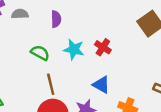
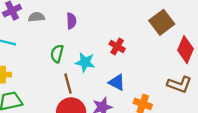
cyan star: (74, 49) -> (85, 62), moved
green semicircle: (40, 53) -> (57, 54), turned -102

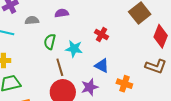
gray semicircle: (36, 17) -> (32, 20), moved
purple semicircle: (71, 21) -> (62, 13), turned -96

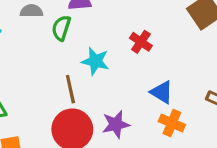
green semicircle: (50, 42) -> (61, 28), moved
blue triangle: (102, 66) -> (162, 92), moved

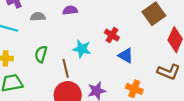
green semicircle: (61, 28) -> (41, 54), moved
blue triangle: (162, 92) -> (126, 56), moved

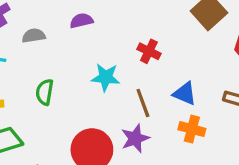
blue triangle: (126, 56) -> (185, 94), moved
brown line: (66, 68) -> (143, 103), moved

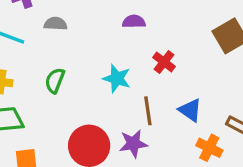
purple semicircle: (81, 21) -> (134, 22), moved
orange cross: (192, 129) -> (209, 148), moved

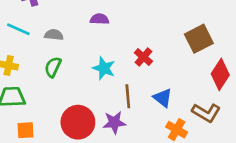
purple semicircle: (134, 22) -> (99, 19), moved
gray semicircle: (55, 24) -> (54, 35), moved

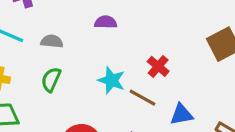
brown line: (128, 96) -> (142, 98), moved, turned -55
blue triangle: (163, 98) -> (181, 114), turned -48

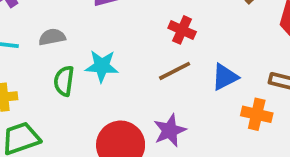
cyan star: (111, 80) -> (102, 66), moved
brown line: (142, 98) -> (175, 71), turned -40

